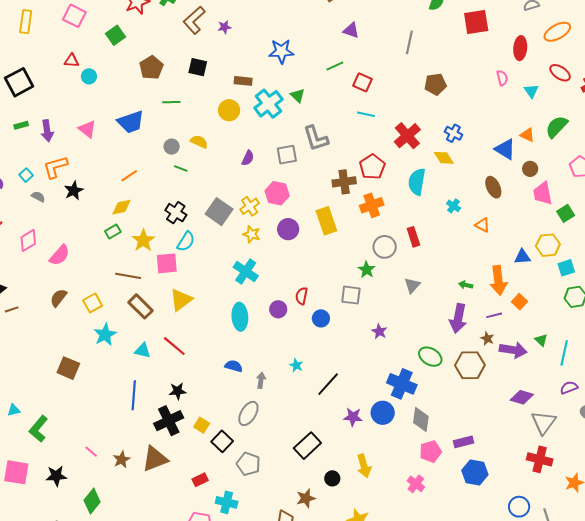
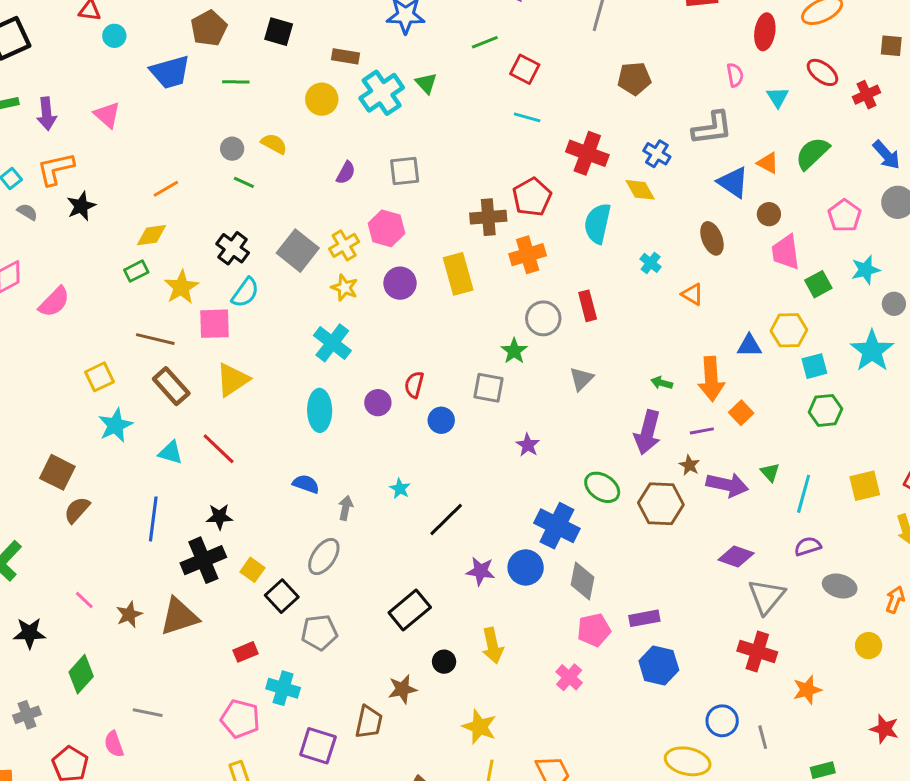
blue trapezoid: (131, 122) -> (170, 72), moved
red cross: (407, 136) -> (587, 153), turned -32
gray L-shape: (316, 138) -> (712, 128), moved, turned -84
brown semicircle: (58, 298) -> (77, 510), moved
gray pentagon: (248, 464) -> (319, 632), turned -30

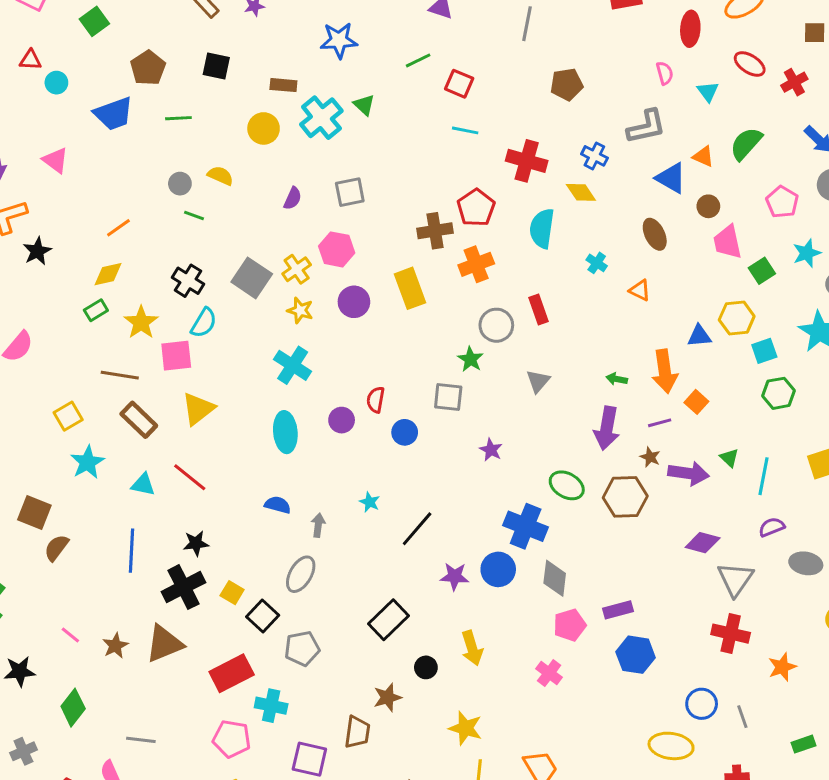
red rectangle: (245, 652) -> (232, 673), size x1.8

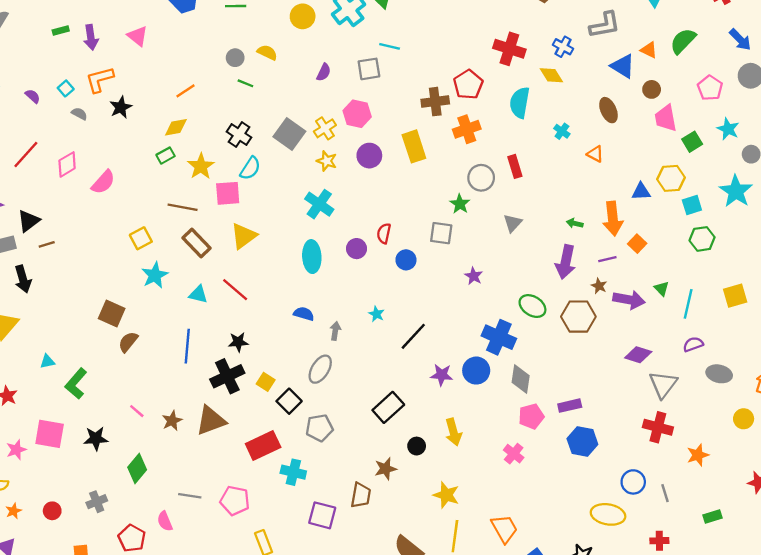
cyan line: (465, 130) -> (390, 46), moved
cyan star: (807, 253) -> (728, 129), turned -30
pink pentagon: (232, 739) -> (235, 501), moved

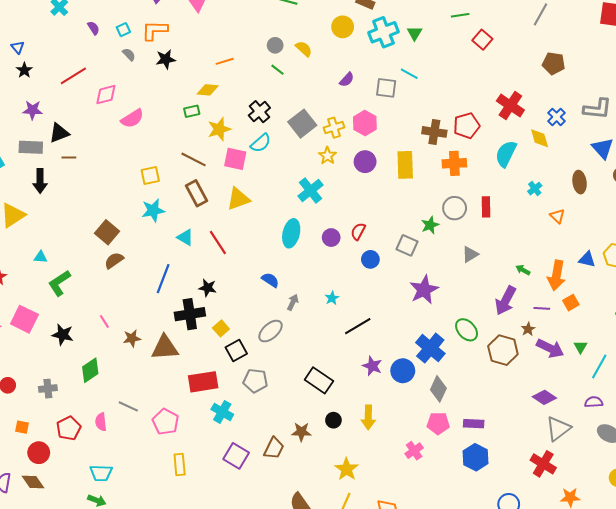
purple star: (474, 276) -> (424, 290), size x1.8
black rectangle: (388, 407) -> (319, 380), turned 60

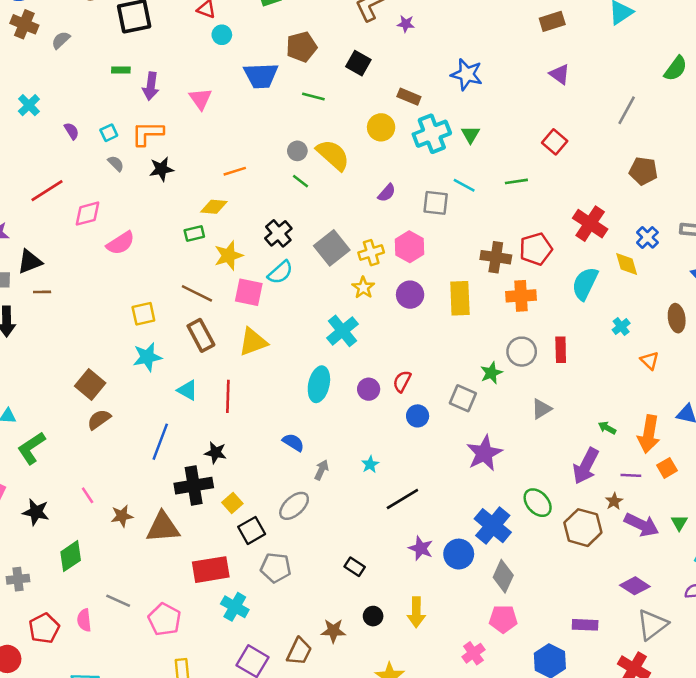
green line: (460, 15) -> (516, 181), moved
yellow semicircle: (304, 49) -> (333, 155), size x1.6
red line: (218, 243) -> (228, 396), turned 35
black rectangle: (319, 380) -> (355, 567), size x0.6
purple rectangle: (474, 424) -> (585, 625), moved

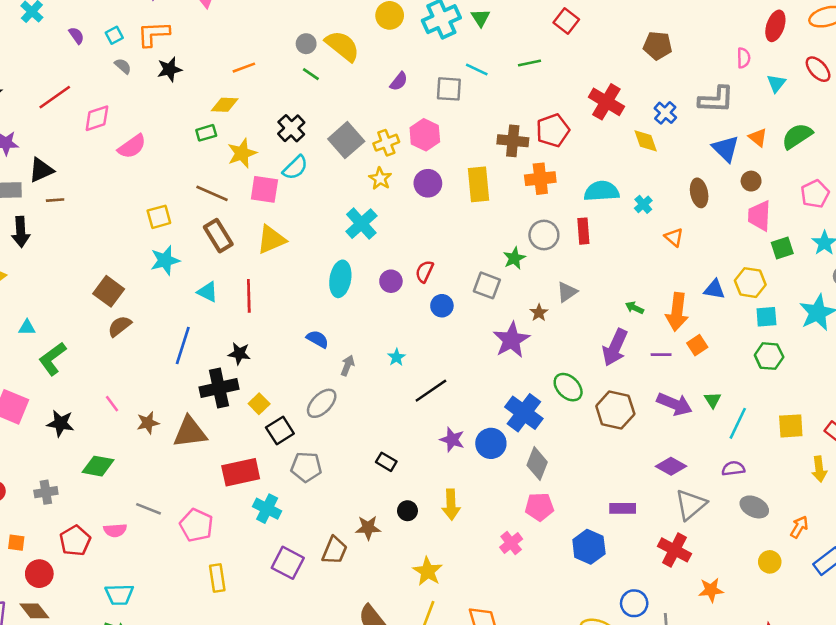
cyan semicircle: (585, 284) -> (602, 191), moved, turned 64
brown star: (614, 501) -> (539, 313), moved
green diamond: (71, 556) -> (98, 466), turned 48
pink semicircle: (84, 620) -> (115, 530), turned -85

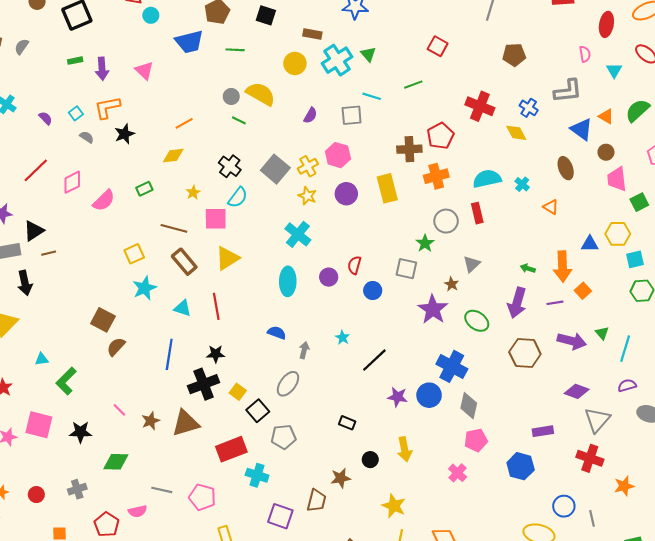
green rectangle: (206, 133) -> (144, 189), moved
yellow star: (242, 153) -> (193, 193), size x0.6
green ellipse: (568, 387) -> (477, 321), moved

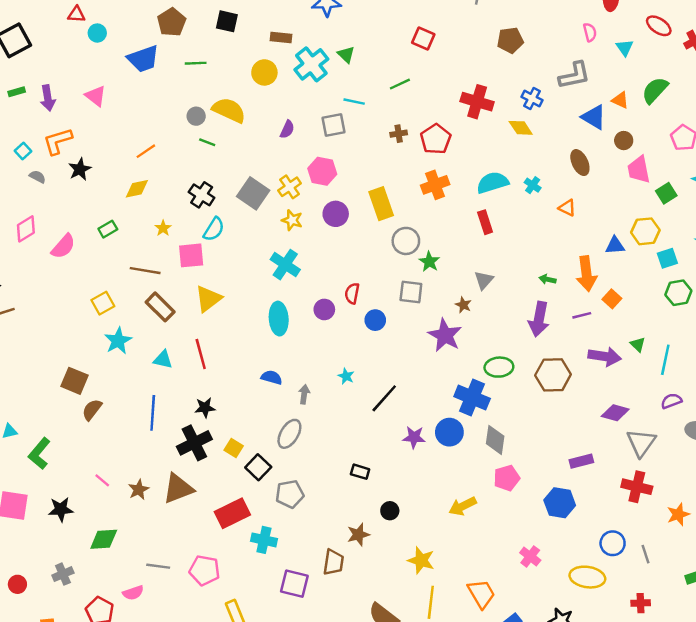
brown cross: (409, 149) -> (399, 134), moved, size x0.6
gray circle: (446, 221) -> (406, 241), moved
green ellipse: (477, 321) -> (499, 367), moved, turned -35
yellow arrow: (405, 449) -> (463, 506), moved, turned 80
pink cross: (458, 473) -> (530, 556), moved

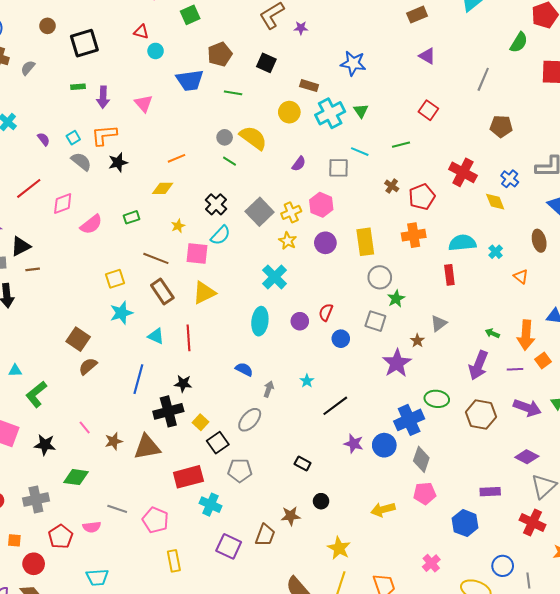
brown cross: (399, 134) -> (392, 186), turned 32
gray semicircle: (37, 177) -> (81, 162), size x1.5
blue cross: (472, 398) -> (409, 420), turned 32
gray cross: (63, 574) -> (36, 500), size x1.4

